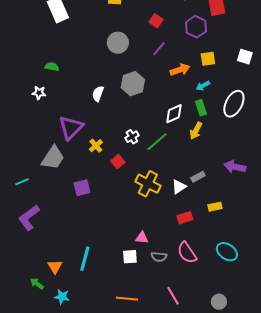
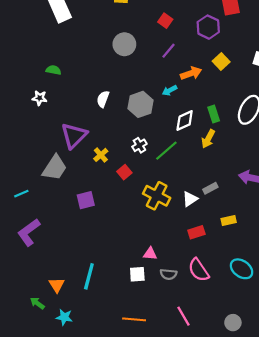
yellow square: (208, 59) -> (221, 61), turned -35
gray hexagon: (133, 84) -> (141, 104), moved
cyan arrow: (203, 86) -> (170, 90), moved

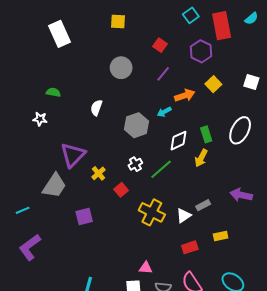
white semicircle: (103, 99) -> (96, 108), moved

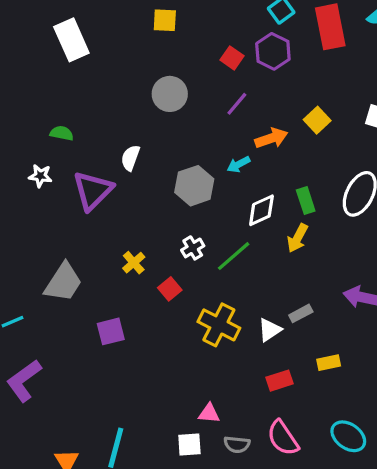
purple hexagon: (201, 51) -> (273, 51), moved
purple triangle: (73, 155) -> (93, 191), moved

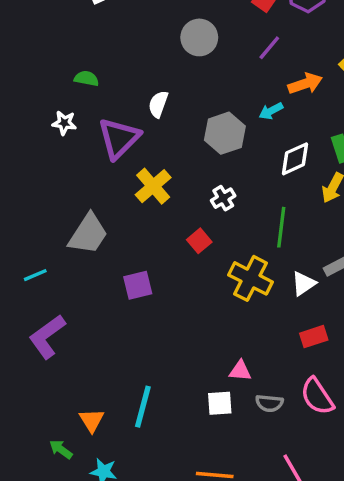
green line: (234, 256) -> (281, 227), moved, turned -42
yellow cross: (134, 263) -> (153, 186), moved, size x1.5

